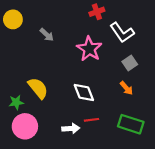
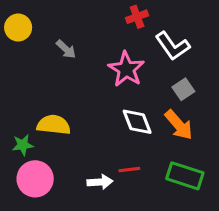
yellow semicircle: (38, 88) -> (54, 125), turned -45
orange arrow: (126, 88) -> (179, 125), size x1.5
white diamond: (84, 93) -> (137, 122), moved

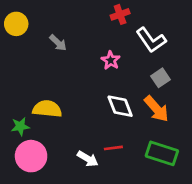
pink star: (126, 69) -> (111, 60), size x0.6
white arrow: (100, 182) -> (88, 159), turned 35

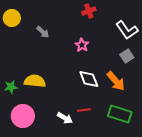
white L-shape: (151, 40) -> (127, 30), moved
gray square: (161, 78) -> (127, 56), moved
green star: (20, 126) -> (11, 87), moved

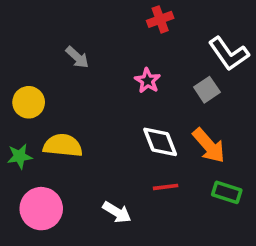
yellow circle: (12, 18) -> (29, 102), moved
gray square: (127, 56) -> (207, 90), moved
red line: (84, 110) -> (166, 187), moved
green rectangle: (120, 114) -> (227, 192), moved, size x0.7

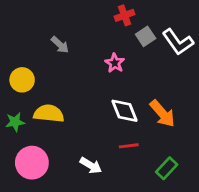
gray square: (207, 90) -> (146, 36), moved
green rectangle: (227, 192) -> (167, 168), moved, turned -65

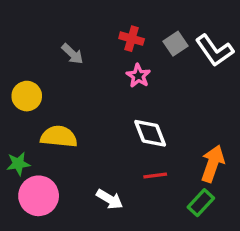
red cross: (125, 15) -> (132, 39), moved, turned 36
orange arrow: (162, 114) -> (213, 164), moved, turned -120
green star: (15, 122) -> (18, 164), moved

